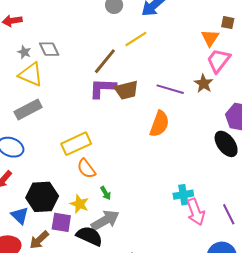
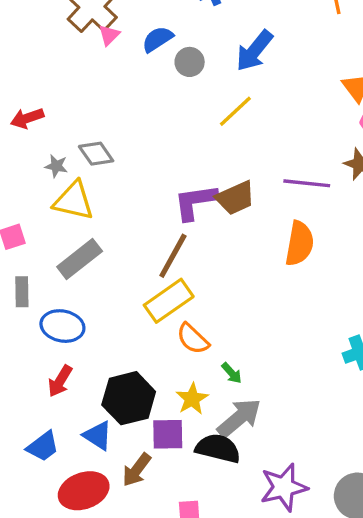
brown line: (105, 61) -> (173, 256), moved
yellow star: (79, 204) -> (192, 399), turned 30

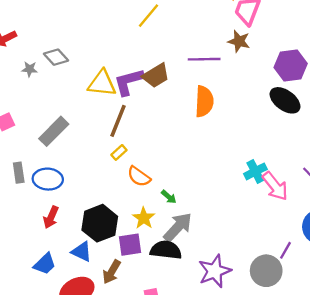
yellow triangle: (74, 201) -> (102, 83), moved
gray rectangle: (22, 292) -> (19, 173), moved
yellow rectangle: (169, 301) -> (119, 152), size x0.5

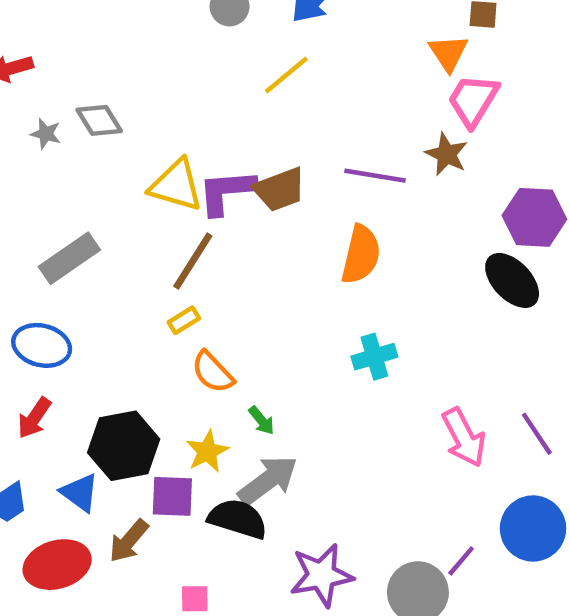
cyan cross: (255, 171) -> (374, 357), moved

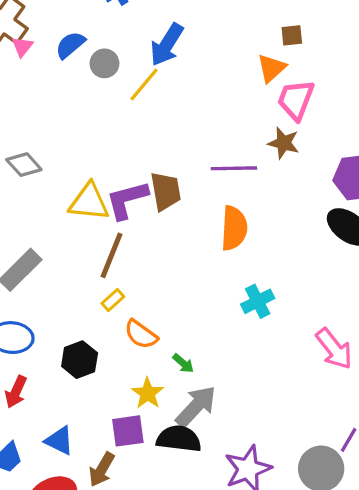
orange triangle: (448, 53) -> (271, 68), turned 32
yellow line: (286, 75) -> (144, 84), moved
brown trapezoid: (280, 189) -> (166, 191), turned -69
black hexagon: (124, 446) -> (80, 360), moved, size x0.7

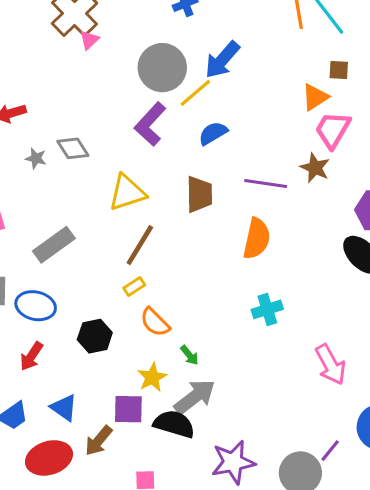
blue semicircle: (70, 45) -> (213, 133), moved
gray circle: (104, 63) -> (162, 68), size x1.8
purple L-shape: (127, 200) -> (150, 124), moved, turned -42
yellow triangle: (89, 202) -> (127, 193), turned -33

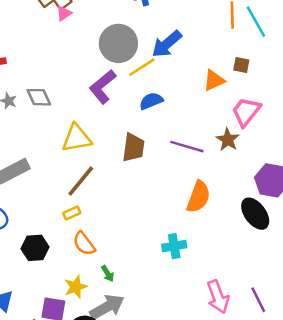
brown square: (339, 70) -> (241, 65), moved
orange triangle: (315, 97) -> (214, 80), moved
orange semicircle: (257, 239) -> (198, 197), moved

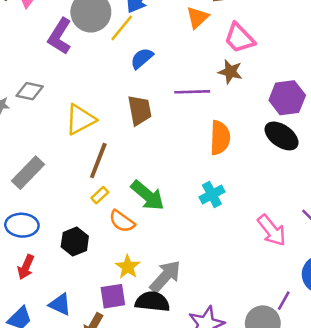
purple L-shape: (103, 87) -> (60, 36), moved
gray diamond: (39, 97) -> (30, 91), turned -35
pink trapezoid: (246, 112) -> (239, 38), turned -64
green arrow: (108, 274) -> (148, 195), moved, size x2.0

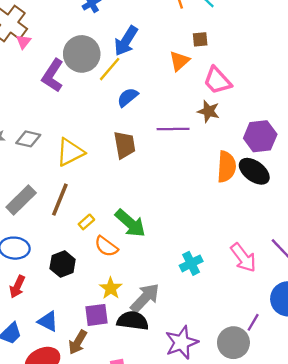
gray diamond: (30, 91) -> (28, 139), moved
orange semicircle: (220, 138) -> (226, 167), moved
brown line: (98, 160) -> (60, 200), moved
cyan cross: (212, 194) -> (191, 263), moved

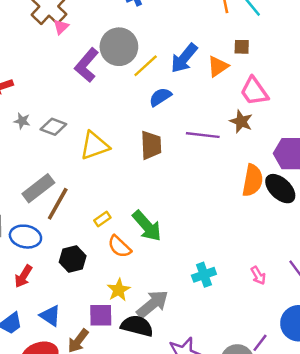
blue arrow: (126, 41) -> (184, 58), moved
brown line: (60, 200) -> (58, 204), moved
pink arrow: (243, 258) -> (258, 275), size x0.6

